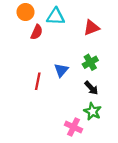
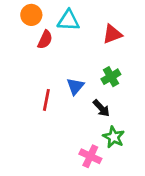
black arrow: (91, 88) -> (101, 108), moved

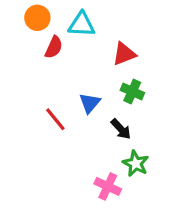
red triangle: (112, 34) -> (124, 54), moved
green cross: (111, 77) -> (132, 91), turned -36
red line: (46, 100) -> (55, 119), turned -50

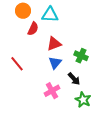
red triangle: (124, 54) -> (54, 44), moved
red line: (55, 119) -> (17, 64), moved
pink cross: (108, 186) -> (52, 91), moved, turned 35

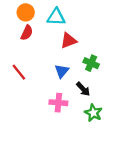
red semicircle: (33, 29) -> (27, 33), moved
red triangle: (54, 44) -> (69, 41), moved
pink cross: (52, 91) -> (58, 103), turned 35

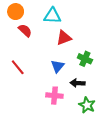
orange circle: (26, 12) -> (16, 12), moved
red semicircle: (27, 33) -> (25, 30), turned -72
black arrow: (83, 89) -> (78, 83), turned 136

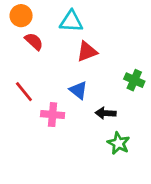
green cross: (85, 59) -> (134, 80), moved
blue triangle: (58, 66) -> (78, 90), turned -32
pink cross: (54, 96) -> (53, 115), moved

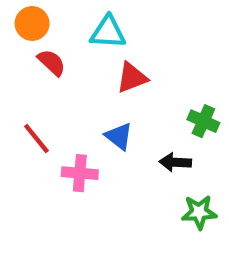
black arrow: (106, 113) -> (175, 162), moved
green star: (118, 143) -> (199, 212), moved, turned -30

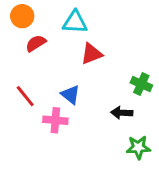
red semicircle: (52, 62) -> (36, 43), turned -75
blue triangle: (119, 136) -> (70, 95), moved

